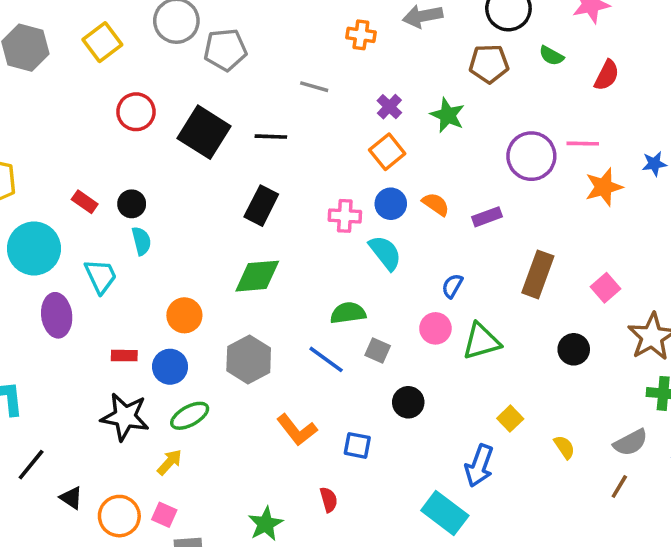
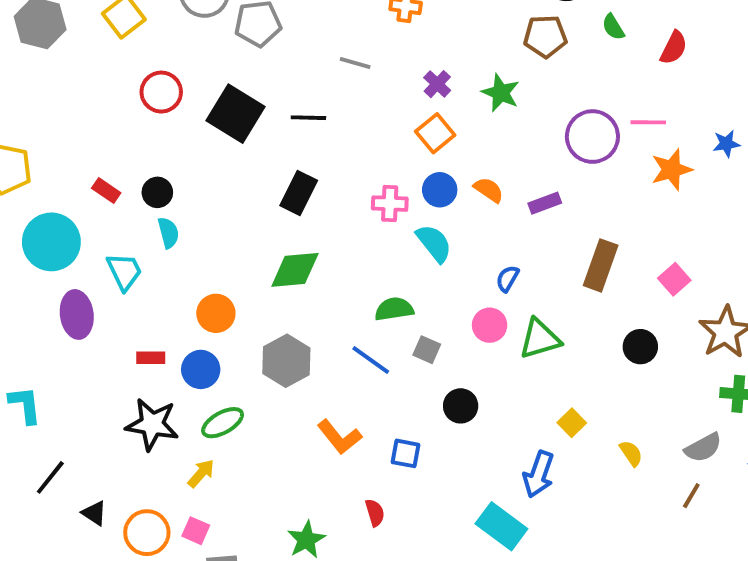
green semicircle: (551, 56) -> (613, 27), turned 30

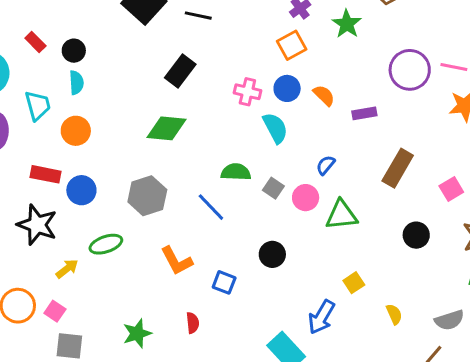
orange circle: (216, 313) -> (76, 131), moved
gray square: (427, 350) -> (273, 188), moved
red rectangle: (151, 358) -> (45, 174), size x1.4
green ellipse: (223, 423) -> (106, 244), moved

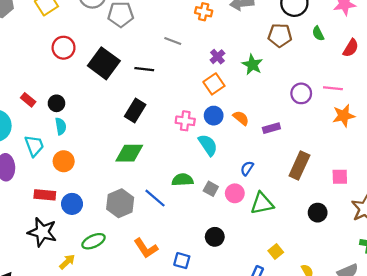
purple circle: (410, 70) -> (301, 93), size x0.7
pink square: (451, 189) -> (340, 177), turned 35
blue line: (211, 207) -> (155, 198), moved

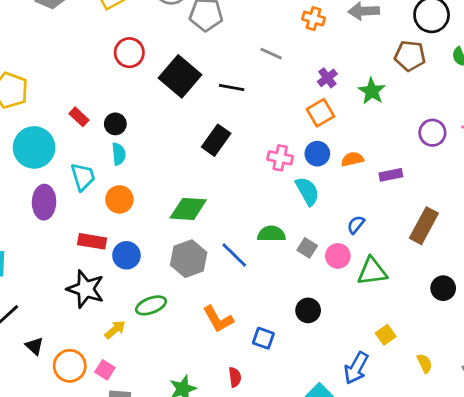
orange semicircle: (241, 118) -> (352, 159), turned -56
green diamond: (129, 153) -> (188, 209), moved

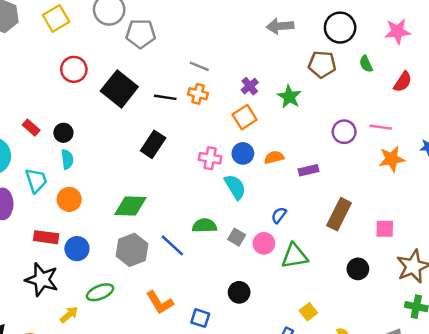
orange cross: (314, 19) -> (198, 94), moved

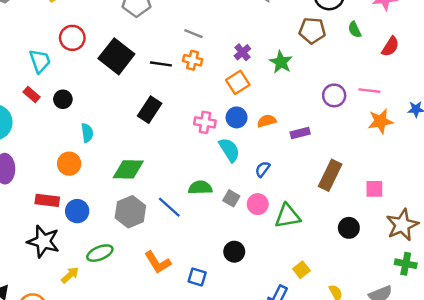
cyan semicircle: (67, 159) -> (87, 133), moved
cyan trapezoid: (36, 180) -> (40, 61), moved
blue semicircle: (279, 215) -> (263, 169), moved

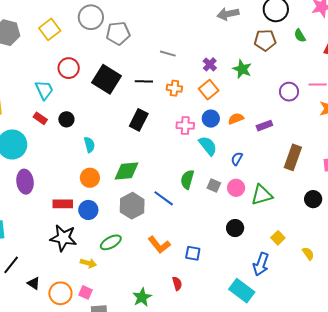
orange cross: (193, 60) -> (174, 88), moved
orange circle: (69, 164) -> (90, 178), moved
green semicircle: (200, 188) -> (187, 179), turned -66
black circle: (234, 252) -> (235, 228), moved
yellow arrow: (70, 275) -> (88, 263), turned 63

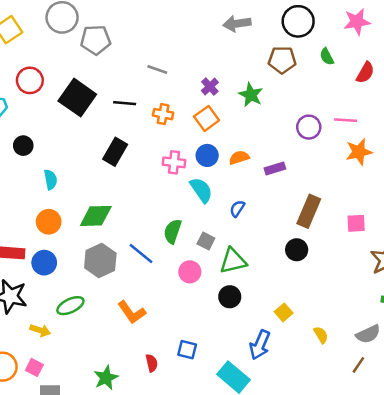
pink circle: (236, 188) -> (190, 272), moved
green triangle: (262, 195) -> (233, 261), moved
black circle: (313, 199) -> (297, 250), moved
blue square: (193, 253) -> (187, 350), moved

